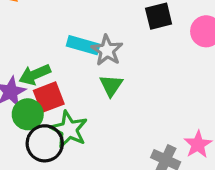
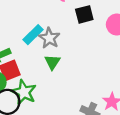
cyan rectangle: (83, 45) -> (33, 35), turned -60

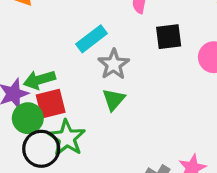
cyan rectangle: (33, 35) -> (91, 39), moved

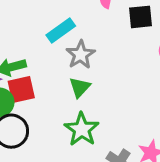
black square: (169, 37) -> (140, 17), moved
green star: (67, 138) -> (82, 129), moved

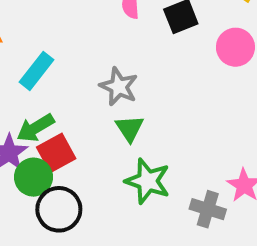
cyan rectangle: (61, 31) -> (36, 71), moved

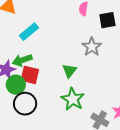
gray star: (119, 87) -> (92, 47), moved
red square: (56, 153) -> (30, 75), turned 30

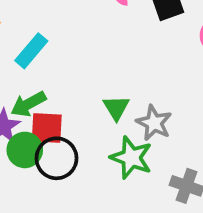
gray star: (92, 47) -> (154, 123), moved
black circle: (25, 104) -> (56, 158), moved

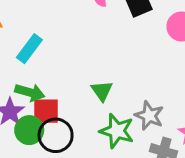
green arrow: (28, 104) -> (30, 92), turned -132
gray star: (154, 123) -> (149, 116), moved

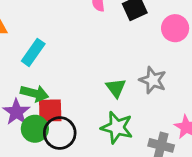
green triangle: (102, 91) -> (116, 88), moved
gray star: (149, 116) -> (153, 80), moved

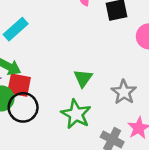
gray star: (153, 80) -> (124, 92), moved

